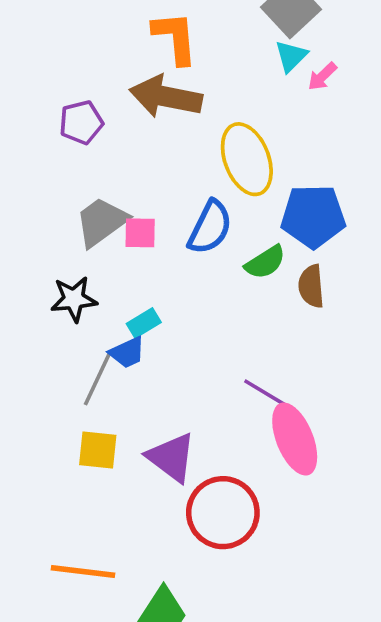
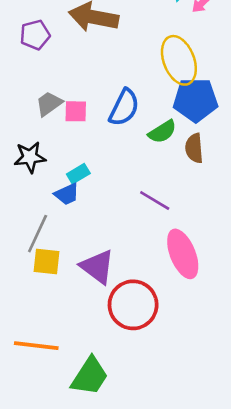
yellow ellipse: (247, 159) -> (179, 60), moved
gray trapezoid: (101, 222) -> (49, 104), size x0.7
gray line: (98, 378) -> (38, 234), moved
purple line: (265, 393) -> (155, 200), moved

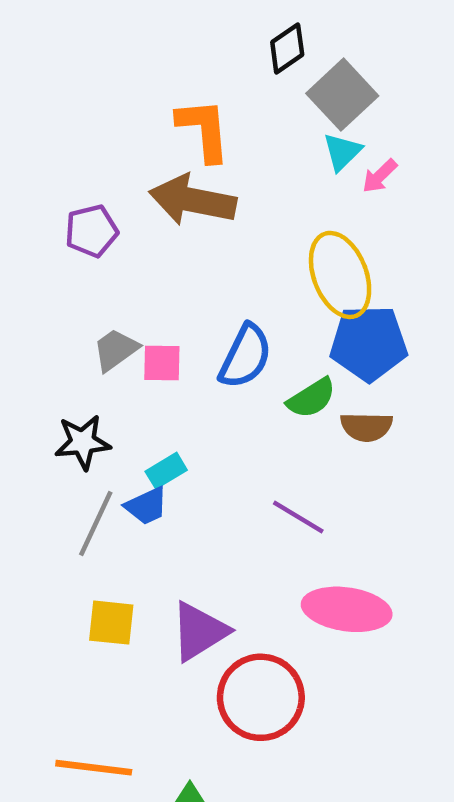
brown semicircle: (194, 148) -> (366, 427), turned -84
gray line: (38, 234) -> (96, 524), moved
pink ellipse: (183, 254) -> (347, 609), turned -60
purple triangle: (97, 267) -> (199, 631), turned 51

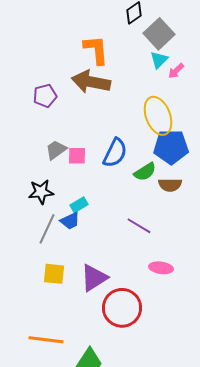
pink ellipse: (347, 609) -> (161, 268), size x0.6

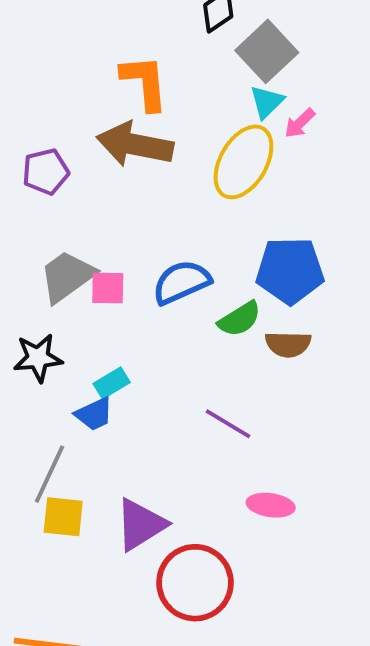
yellow ellipse: (158, 116) -> (243, 162), moved, turned 51
gray trapezoid: (56, 150) -> (67, 276), size x1.4
blue semicircle: (115, 153) -> (181, 282), turned -140
gray line: (47, 229) -> (50, 474), moved

